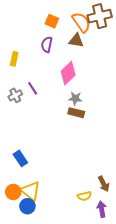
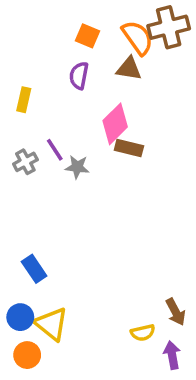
gray star: (75, 98) -> (77, 167), moved
brown rectangle: (76, 113) -> (129, 148), moved
orange circle: (13, 192) -> (27, 355), moved
blue circle: (27, 206) -> (20, 317), moved

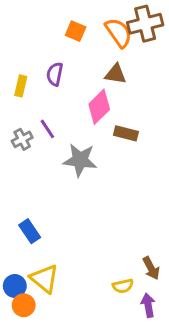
brown triangle: (129, 69) -> (116, 74), moved
purple semicircle: (79, 76) -> (55, 74), moved
brown rectangle: (129, 148) -> (126, 133), moved
gray star: (77, 167) -> (80, 160), moved, size x1.6
blue circle: (20, 317) -> (15, 286), moved

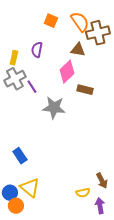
brown cross: (145, 24) -> (98, 33), moved
gray cross: (22, 139) -> (15, 79), moved, size x1.5

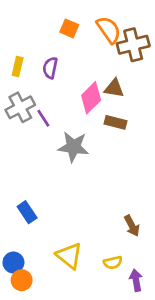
brown triangle: (78, 50) -> (114, 88), moved
yellow rectangle: (14, 58) -> (18, 67), moved
brown arrow: (102, 181) -> (132, 226), moved
yellow triangle: (30, 188) -> (69, 256), moved

